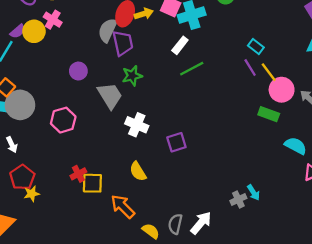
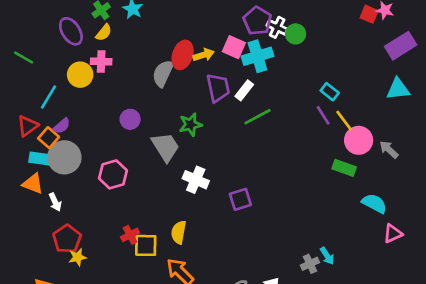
pink cross: (53, 20) -> (101, 61), turned -30
purple semicircle: (18, 31) -> (62, 126), moved
purple trapezoid: (123, 43) -> (218, 88), moved
yellow semicircle: (138, 171) -> (179, 232), moved, turned 42

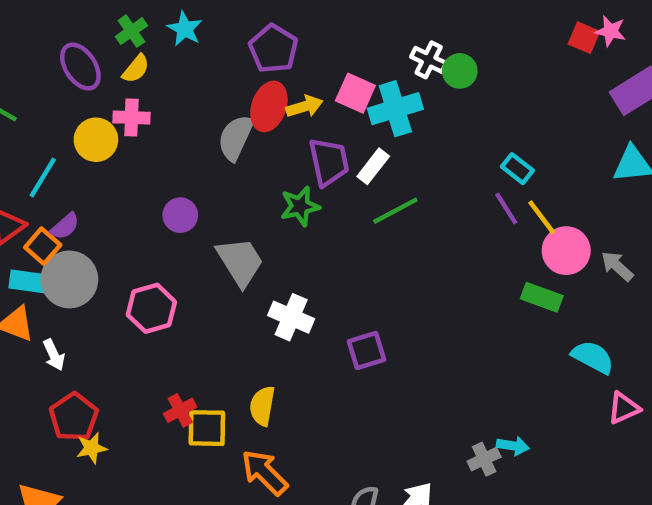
purple pentagon: (257, 21) -> (273, 49), moved
green star: (190, 125) -> (300, 206), moved
cyan arrow: (327, 256) -> (513, 446), turned -48

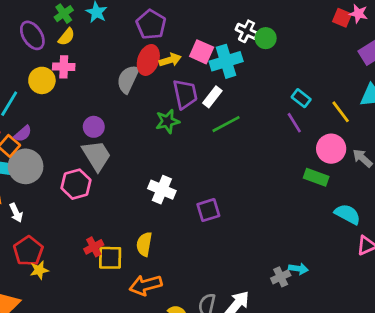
yellow line: (542, 217) -> (341, 112), moved
gray trapezoid: (240, 262) -> (96, 155), moved
orange arrow: (265, 472) -> (146, 285), turned -60

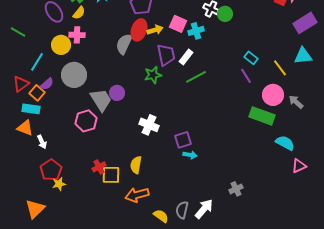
cyan cross: (226, 61) -> (196, 31), size x0.7
purple circle: (94, 127) -> (117, 93), moved
gray circle: (26, 166) -> (74, 75), moved
green rectangle: (316, 177) -> (262, 116), size x1.4
cyan arrow: (298, 269) -> (190, 155), moved

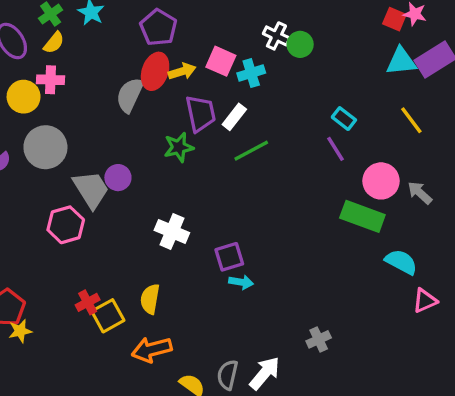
cyan triangle: (303, 56) -> (401, 61), moved
yellow line: (280, 68) -> (411, 120), moved
yellow square: (111, 175) -> (108, 316), turned -30

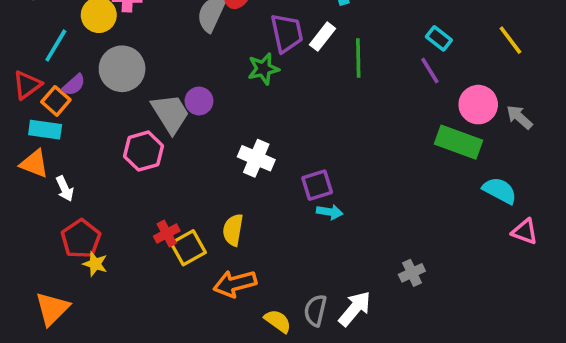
green line: (251, 151) -> (358, 58), moved, turned -63
pink triangle: (425, 301) -> (525, 232), turned 44
yellow star: (20, 331) -> (95, 264), turned 30

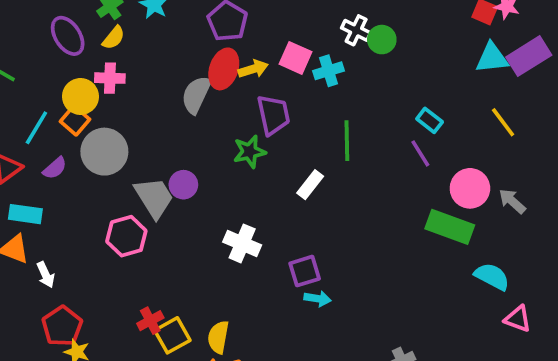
white rectangle: (322, 37) -> (310, 185), moved
orange square: (56, 101) -> (75, 120), moved
yellow semicircle: (233, 230) -> (218, 337), moved

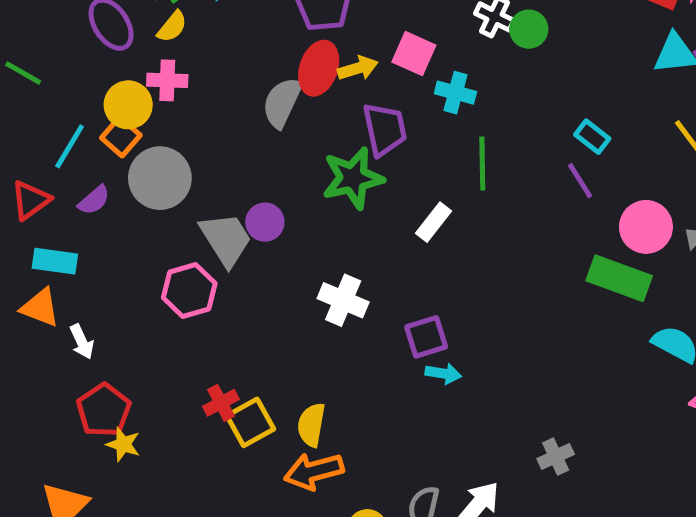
cyan cross: (329, 71) -> (455, 93), moved, turned 32
green star: (250, 152) -> (353, 178), size x1.4

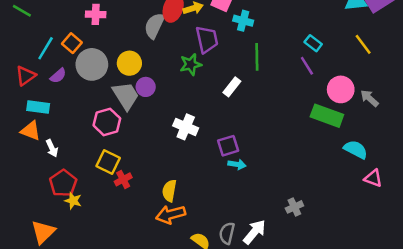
yellow circle: (128, 105) -> (129, 63), moved
green star: (353, 178) -> (191, 64), size x0.7
yellow square: (250, 422) -> (108, 162), moved, turned -35

